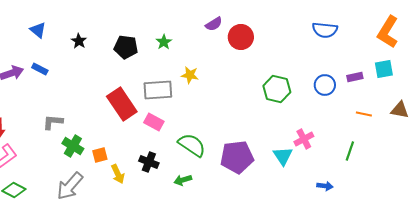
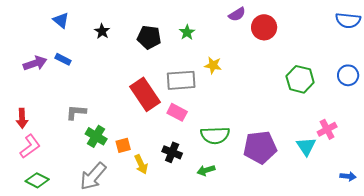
green semicircle: (192, 145) -> (215, 135), turned 144

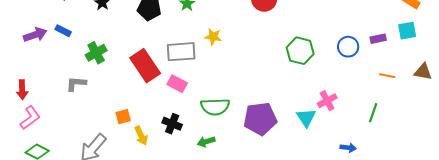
green cross: (96, 136) -> (96, 53), moved, turned 30

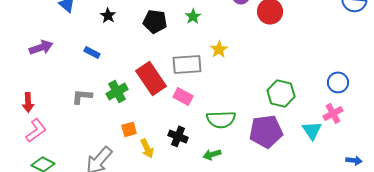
blue rectangle: (63, 31) -> (92, 52), moved
yellow star: (213, 37) -> (219, 49), turned 30
blue circle: (348, 47) -> (338, 82), moved
green hexagon: (300, 51) -> (281, 93), moved
green cross: (96, 53) -> (117, 91), moved

